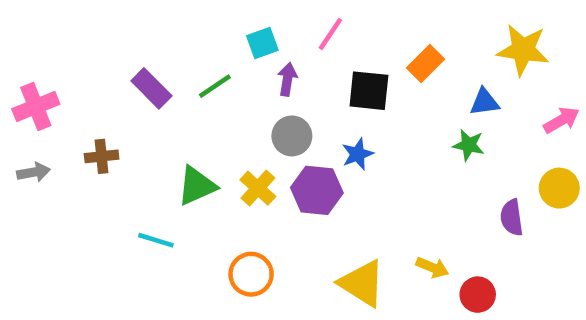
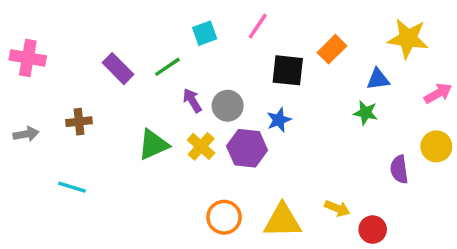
purple arrow: (287, 79) -> (192, 100), moved, turned -40
pink cross: (36, 107) -> (28, 58), moved, turned 32
cyan line: (156, 240) -> (72, 187), moved
orange circle: (251, 274) -> (224, 217), moved
yellow triangle: (362, 283) -> (282, 221), turned -33

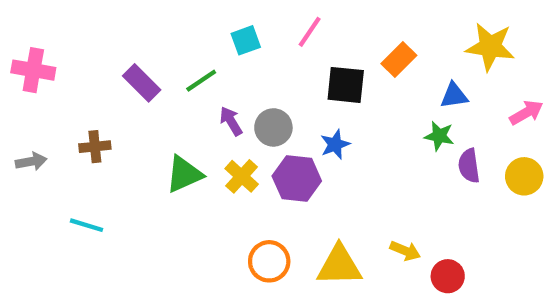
purple semicircle: (399, 169) -> (469, 166), moved

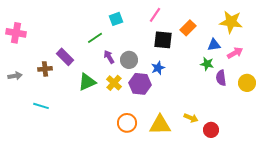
pink line: (310, 32) -> (155, 15), moved
purple rectangle: (142, 83) -> (65, 57), moved
pink arrow: (526, 113) -> (235, 53), moved

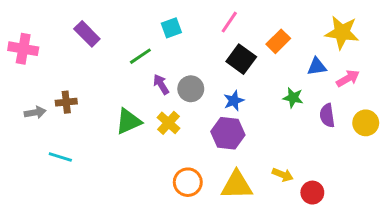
black square: (163, 40) -> (241, 59), turned 30
purple rectangle: (65, 57) -> (87, 34), moved
green star: (207, 64) -> (293, 98), moved
gray arrow: (15, 76) -> (35, 112), moved
purple hexagon: (140, 84) -> (228, 133), moved

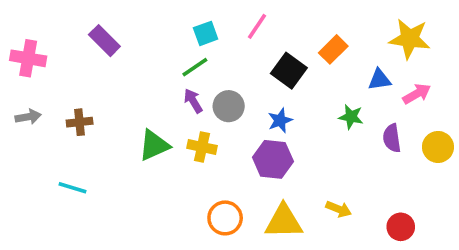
pink line: (229, 22) -> (257, 26), moved
green line: (140, 56) -> (195, 67), moved
gray arrow: (35, 112) -> (28, 117), moved
yellow cross: (169, 123) -> (202, 147), turned -30
red circle: (312, 193) -> (401, 227), moved

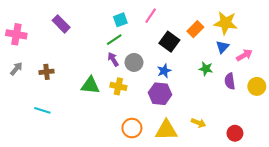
yellow star: (410, 39) -> (226, 23), moved
blue triangle: (379, 80) -> (222, 47), turned -40
gray arrow: (28, 117) -> (16, 69), turned -40
green triangle: (154, 145) -> (90, 85), turned 30

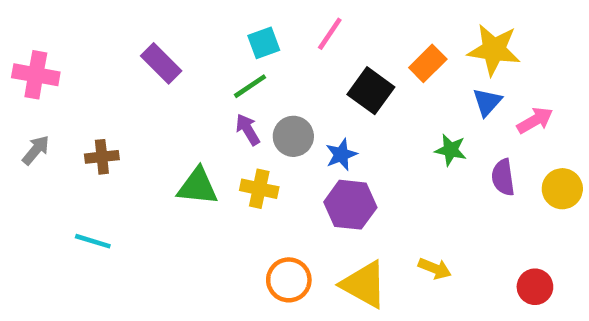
purple rectangle: (61, 24) -> (161, 63), moved
blue star: (164, 71) -> (341, 155), moved
yellow triangle: (166, 130) -> (364, 284), turned 30
red circle: (235, 133) -> (535, 287), moved

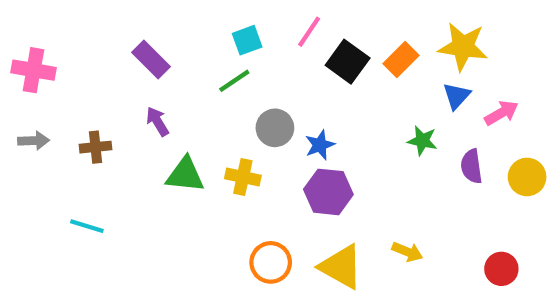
black square: (371, 91) -> (348, 62), moved
purple arrow: (248, 129) -> (157, 121), moved
gray arrow: (36, 150) -> (34, 141), turned 48

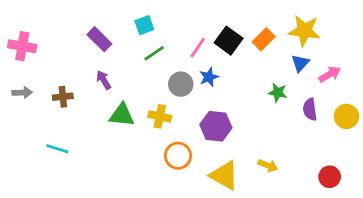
pink line: (309, 32) -> (198, 48), moved
cyan square: (247, 40) -> (144, 25), moved
blue star: (320, 145) -> (209, 77), moved
orange circle: (271, 262) -> (178, 156), moved

